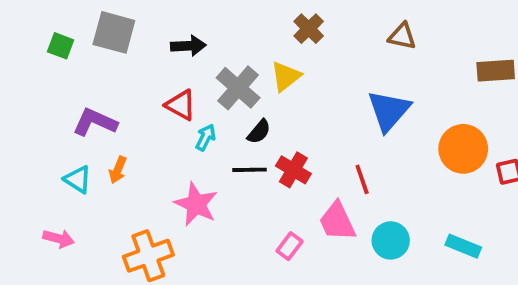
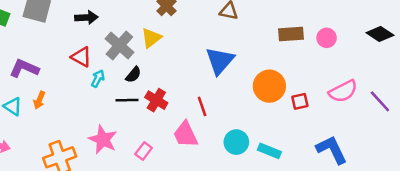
pink star: (196, 204) -> (103, 140), moved
cyan circle: (391, 240) -> (236, 142), moved
pink rectangle: (290, 246) -> (144, 151), moved

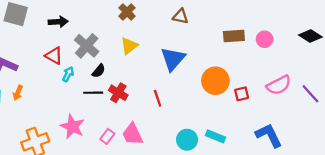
yellow triangle: (151, 38) -> (129, 46), moved
pink trapezoid: (185, 134) -> (132, 134), moved
cyan circle: (236, 142) -> (187, 140), moved

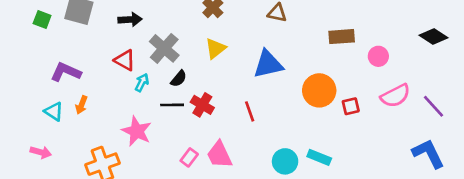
pink circle: (265, 39) -> (378, 56), moved
blue triangle: (173, 59) -> (268, 64), turned 36
pink star: (72, 127) -> (137, 131), moved
blue L-shape: (269, 135) -> (428, 153), moved

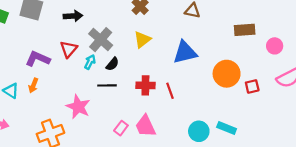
red triangle: (125, 60) -> (69, 49), turned 42
purple L-shape: (66, 72) -> (38, 59), moved
cyan arrow: (142, 83) -> (90, 62), moved
red cross: (202, 105) -> (145, 85), moved, turned -30

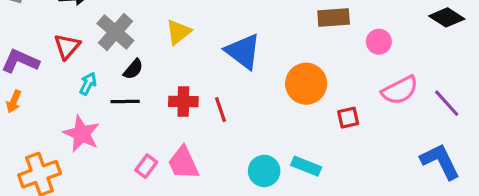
blue triangle: (185, 52) -> (243, 51), turned 50
cyan arrow: (90, 62) -> (88, 84), moved
red square: (252, 86) -> (348, 118), moved

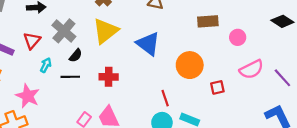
yellow triangle: (178, 32) -> (105, 31), size x1.5
red line: (220, 110) -> (165, 98), moved
pink star: (82, 134) -> (28, 96), moved

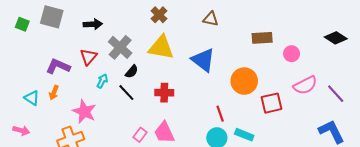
yellow triangle: (105, 31) -> (161, 47), turned 48
black line: (70, 77) -> (126, 93), turned 48
red square: (217, 87) -> (272, 103), size x1.5

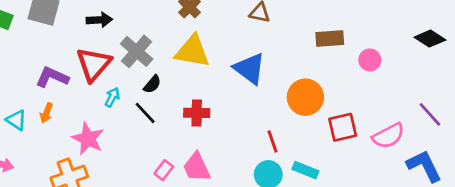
red triangle: (89, 57) -> (94, 64), size x1.5
pink semicircle: (305, 85) -> (388, 136), moved

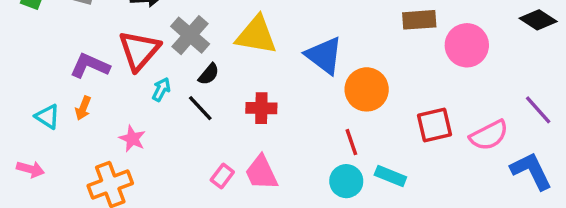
pink circle: (370, 60) -> (467, 45), size x1.6
orange circle: (305, 97) -> (367, 89), moved
pink star: (88, 139) -> (132, 139), size x0.7

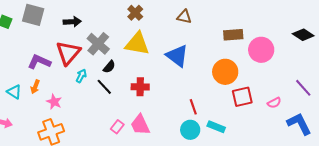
orange circle: (367, 89) -> (225, 72), moved
pink semicircle: (489, 135) -> (274, 103), size x0.6
pink star: (132, 139) -> (54, 102), moved

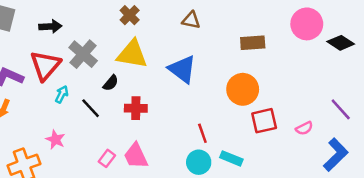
pink circle: (261, 50) -> (307, 24), moved
black semicircle: (109, 67) -> (111, 83), moved
pink star: (54, 102) -> (55, 140), moved
blue L-shape: (299, 124) -> (336, 155), turned 72

